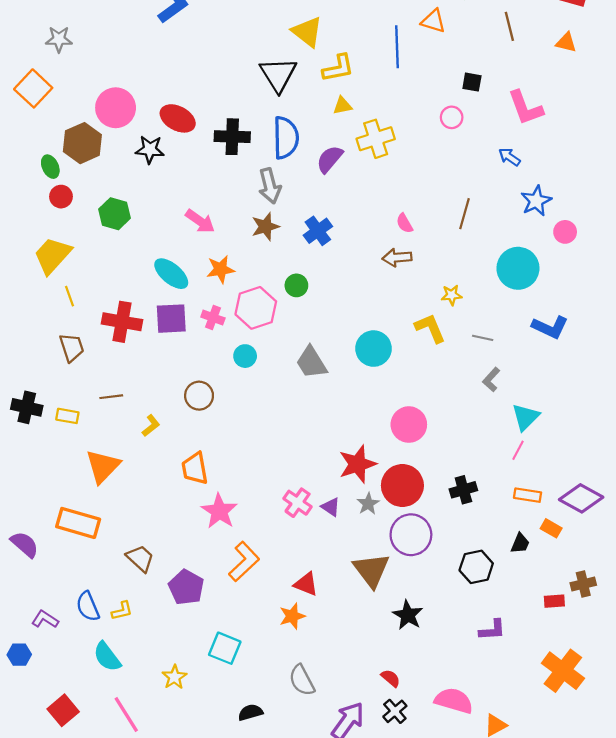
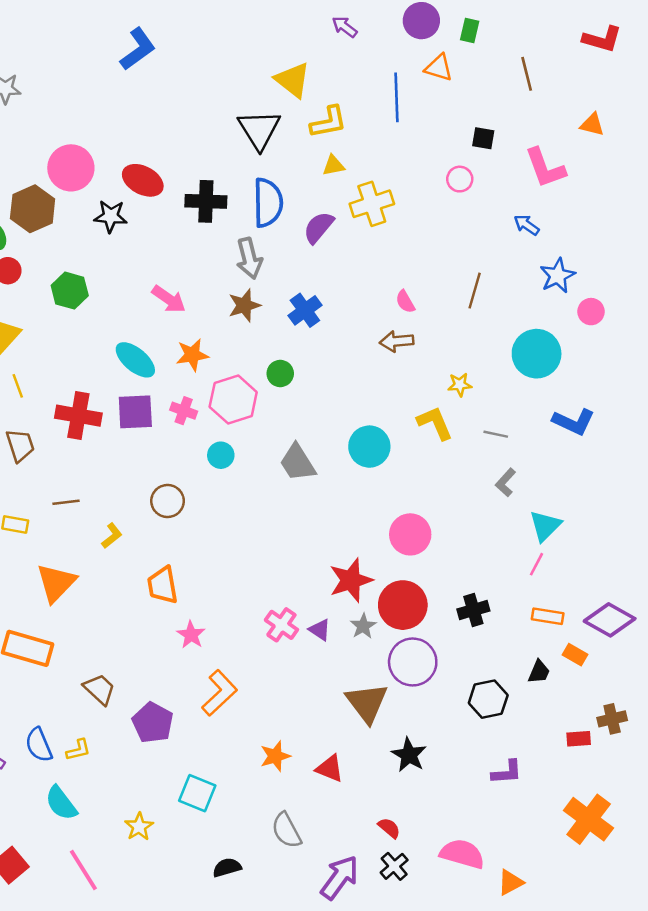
orange triangle: (566, 42) -> (592, 125), moved
pink star: (219, 511) -> (191, 635), size x0.7
red triangle: (306, 584) -> (330, 768), moved

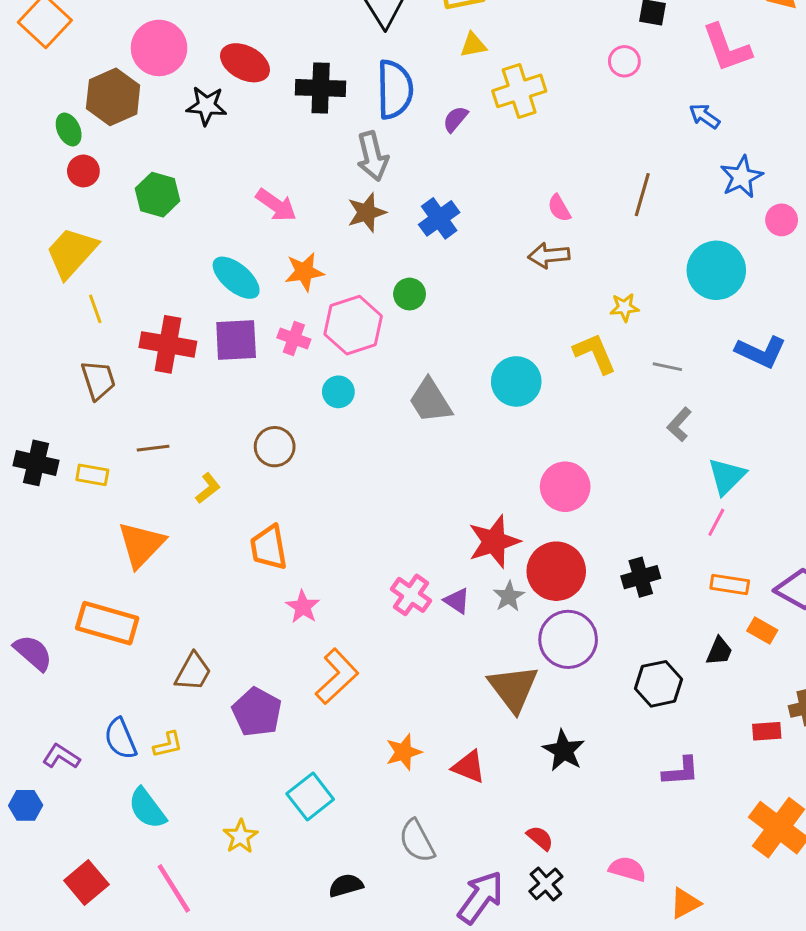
purple semicircle: (319, 227) -> (455, 119), size x0.7
brown trapezoid: (99, 689) -> (193, 672), turned 76
cyan square: (197, 793) -> (310, 796), turned 30
pink semicircle: (462, 854) -> (627, 869), size x0.7

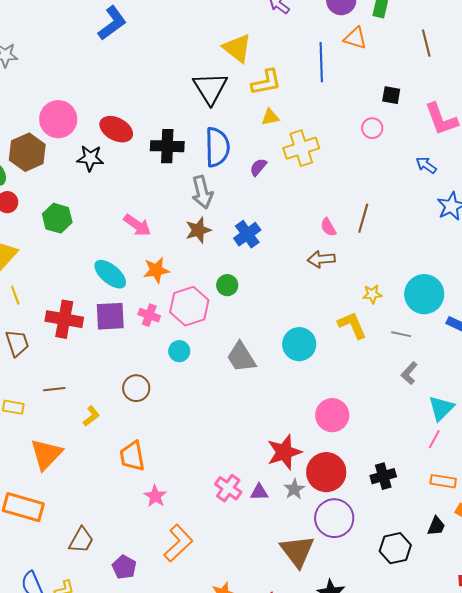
brown line: (642, 195) -> (363, 218), moved
cyan circle: (716, 270) -> (424, 294), moved
purple triangle: (457, 601) -> (259, 492), turned -36
purple pentagon: (257, 712) -> (124, 567), size x0.7

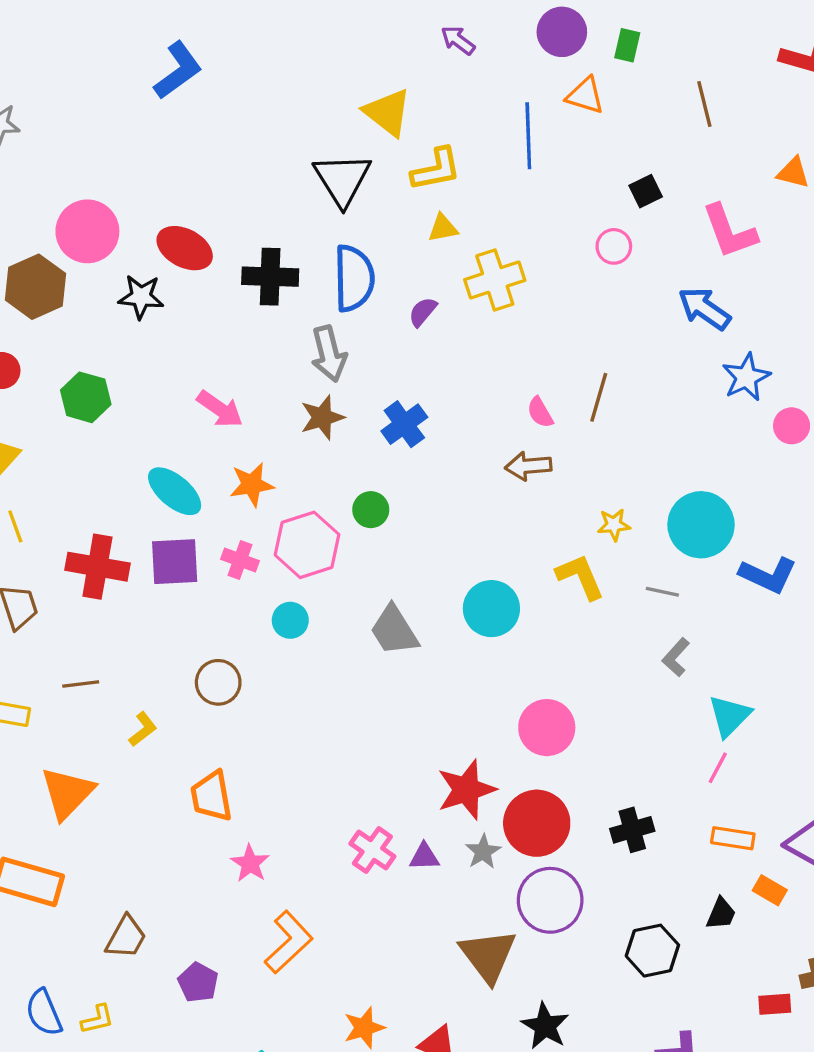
black square: (391, 95) -> (646, 191), turned -36
blue arrow: (426, 165) -> (704, 308), size x1.5

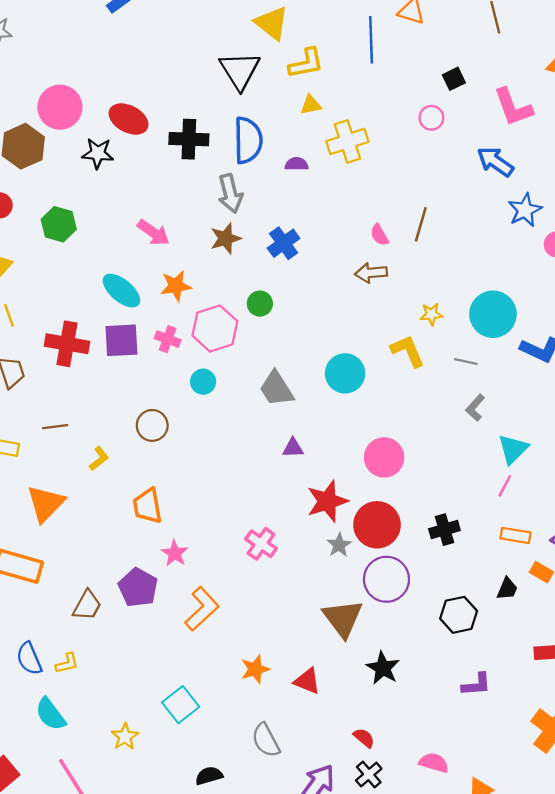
purple semicircle: (423, 312) -> (297, 164), turned 50
purple triangle: (424, 857) -> (293, 448), moved
purple pentagon: (198, 982) -> (138, 588), moved, size x1.4

